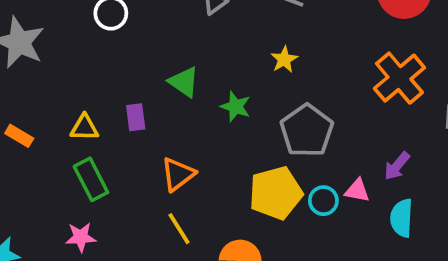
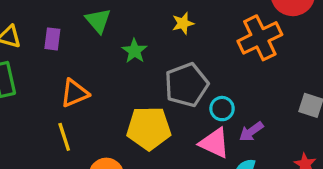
orange cross: (399, 78) -> (260, 38), moved
pink triangle: (357, 190) -> (214, 143), size x1.5
cyan circle: (323, 201) -> (222, 109), moved

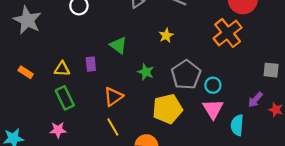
yellow star: (183, 23) -> (166, 35), moved
green star: (134, 51) -> (146, 72), moved
purple arrow: (251, 132) -> (255, 100), moved
pink triangle: (214, 143) -> (213, 109), turned 45

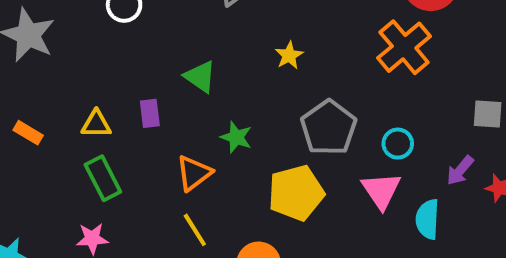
green star: (146, 72) -> (236, 137), moved
cyan circle: (213, 85) -> (398, 144), moved

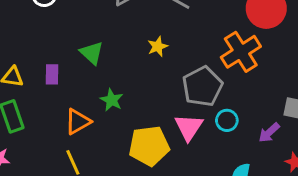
gray pentagon: (329, 128) -> (202, 86), moved
purple arrow: (460, 170) -> (269, 133), moved
pink triangle: (381, 190) -> (189, 127), moved

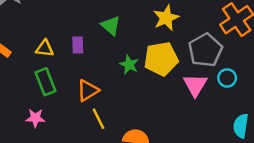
yellow star: (158, 46) -> (166, 18), size x1.5
orange triangle: (78, 121) -> (88, 91), moved
yellow pentagon: (149, 146) -> (161, 59), moved

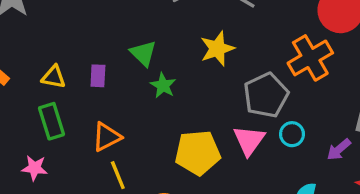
yellow pentagon: (161, 59) -> (198, 153), moved
green star: (129, 65) -> (163, 85), moved

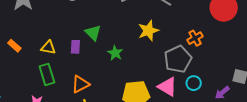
green triangle: (143, 53) -> (93, 33), moved
orange cross: (310, 58) -> (195, 38), moved, size x0.6
pink triangle: (249, 140) -> (167, 87), turned -35

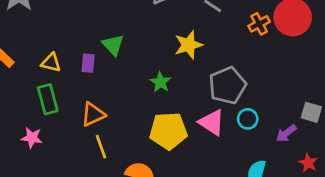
orange cross: (195, 38) -> (259, 24), moved
green star: (115, 53) -> (160, 82), moved

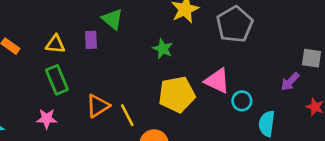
gray pentagon: (227, 85) -> (235, 24), moved
orange triangle: (93, 114) -> (98, 106), moved
cyan circle: (248, 119) -> (242, 101), moved
yellow line: (101, 147) -> (127, 115), moved

